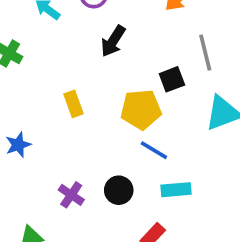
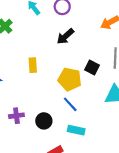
black square: (172, 79) -> (92, 67), turned 32
purple cross: (71, 195) -> (16, 116), turned 32

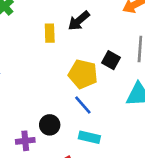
yellow rectangle: (33, 65) -> (50, 33), moved
purple cross: (16, 116) -> (25, 141), moved

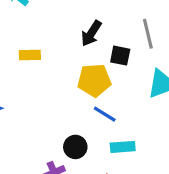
black arrow: (79, 21) -> (91, 33), moved
yellow rectangle: (50, 33) -> (30, 55), moved, turned -72

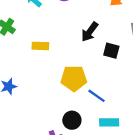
yellow pentagon: (94, 80) -> (74, 78), moved

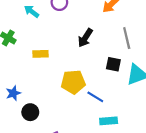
black square: (111, 51) -> (113, 64), moved
black circle: (72, 120) -> (30, 112), moved

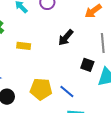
yellow pentagon: (73, 82) -> (41, 89), moved

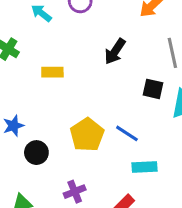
yellow pentagon: (41, 89) -> (87, 135), turned -30

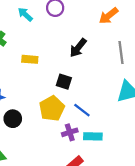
black square: (153, 89) -> (64, 82), moved
purple cross: (75, 192) -> (70, 132), moved

